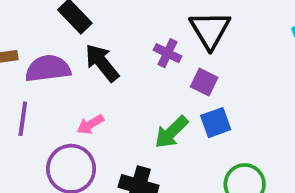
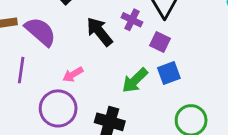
black arrow: (102, 63) -> (99, 32), moved
purple semicircle: (48, 69) -> (40, 32), turned 48

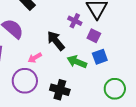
black arrow: (99, 32) -> (56, 41), moved
green arrow: (135, 80) -> (77, 62), turned 66

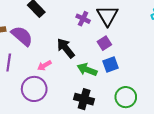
purple cross: (75, 21) -> (83, 19), moved
purple square: (94, 36) -> (104, 43), turned 32
black cross: (60, 90) -> (84, 99), moved

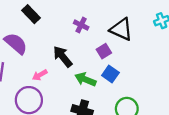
black triangle: (107, 16) -> (121, 29), moved, turned -35
blue square: (111, 65) -> (110, 74), turned -35

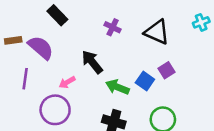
purple square: (104, 51) -> (166, 70), moved

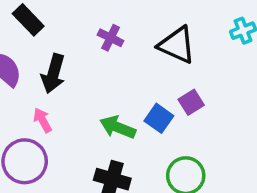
black arrow: (92, 62) -> (53, 74), moved, turned -125
pink arrow: (67, 82) -> (43, 120), turned 91

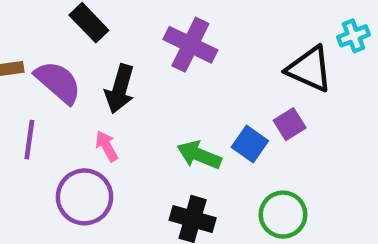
purple cross: (111, 38) -> (190, 45), size x1.6
black triangle: (177, 45) -> (309, 69), moved

